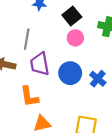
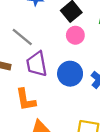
gray line: (27, 39) -> (22, 37), turned -60

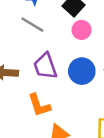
gray line: (22, 37) -> (32, 25), moved

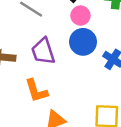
blue circle: (82, 71) -> (83, 42), moved

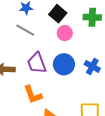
blue circle: (83, 42) -> (64, 64), moved

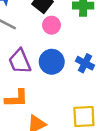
orange L-shape: (33, 95) -> (16, 98), turned -70

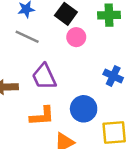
blue circle: (52, 62) -> (84, 109), moved

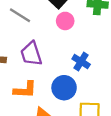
blue cross: (113, 76) -> (81, 62), moved

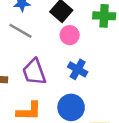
blue cross: (81, 62) -> (78, 69), moved

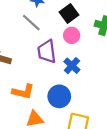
purple trapezoid: (34, 72) -> (47, 52), moved

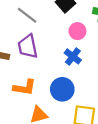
pink circle: (72, 35) -> (77, 31), moved
purple trapezoid: (47, 52) -> (28, 46), moved

